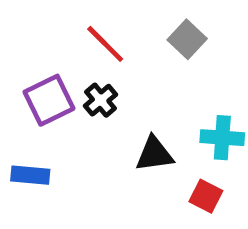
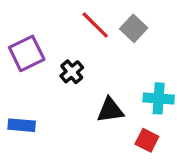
red line: (105, 44) -> (95, 25), moved
purple square: (49, 100) -> (27, 53), moved

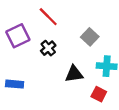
red line: (95, 25) -> (48, 17), moved
gray square: (134, 28) -> (90, 37), moved

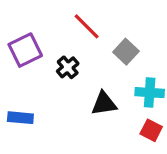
red line: (48, 17) -> (87, 26), moved
red square: (99, 94) -> (151, 130), moved

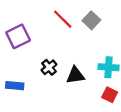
gray square: (126, 52) -> (91, 20), moved
black cross: (68, 67) -> (49, 67), moved

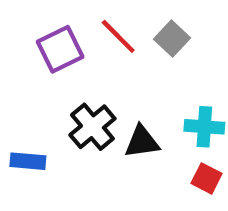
purple square: (18, 36) -> (60, 49), moved
black cross: (49, 67) -> (92, 127), size x1.5

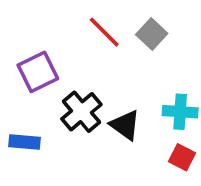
purple square: (60, 49) -> (38, 72), moved
black triangle: (142, 142) -> (125, 125), turned 44

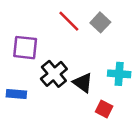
purple square: (38, 72) -> (25, 48), turned 32
red square: (182, 157) -> (104, 109), moved

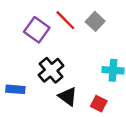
purple square: (25, 48) -> (37, 30), moved, turned 30
black triangle: (83, 83) -> (68, 96), moved

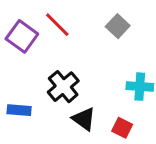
red line: (65, 20) -> (57, 25), moved
purple square: (37, 30) -> (22, 36), moved

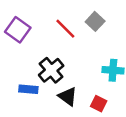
red line: (57, 25) -> (65, 29), moved
blue rectangle: (19, 110) -> (28, 89), moved

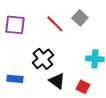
purple square: (18, 30) -> (15, 25), turned -30
blue rectangle: (28, 89) -> (15, 79), moved

